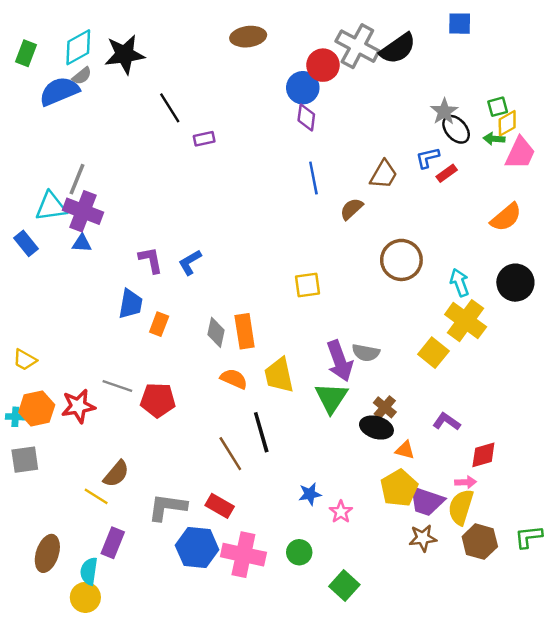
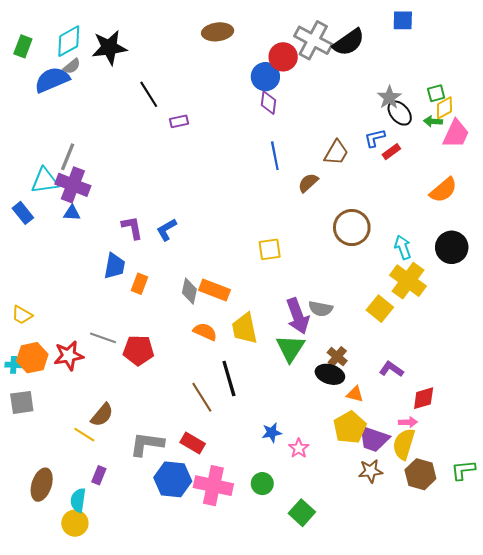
orange rectangle: (245, 331) -> (214, 290), turned -60
purple rectangle: (113, 543) -> (99, 475), size x0.7

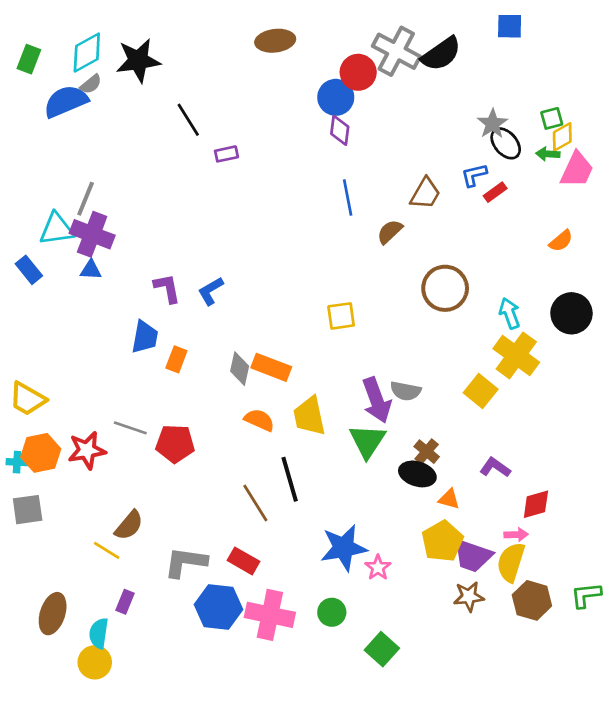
orange semicircle: (443, 190) -> (561, 241), size x0.7
yellow trapezoid: (22, 315) -> (28, 399), size x1.4
blue star: (272, 433) -> (344, 548), size x1.8

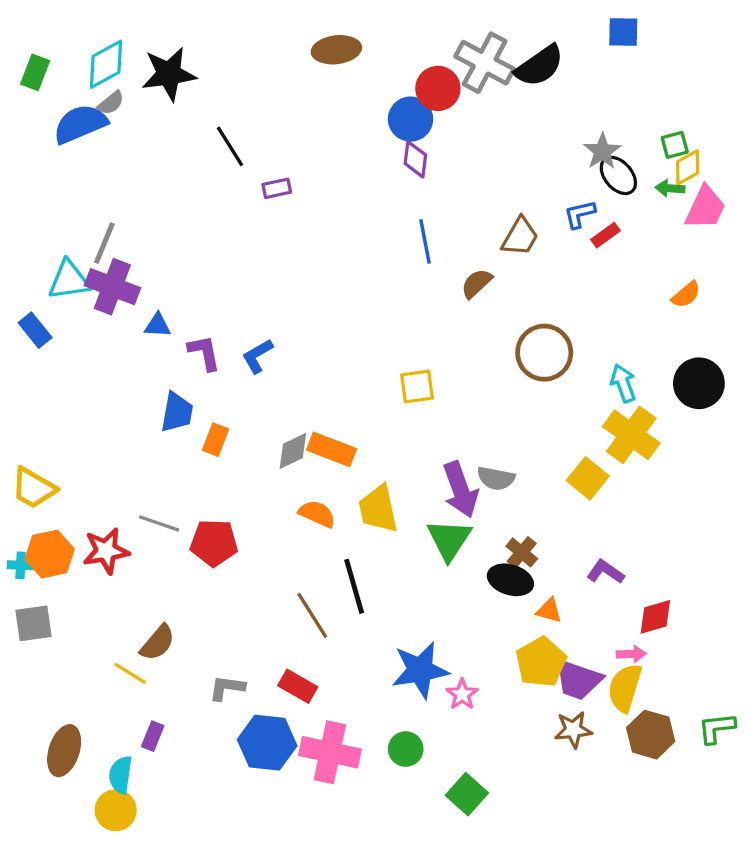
blue triangle: (91, 270) -> (158, 325), moved
gray diamond: (240, 369) -> (293, 451), turned 52
gray L-shape: (186, 562) -> (227, 688), size x0.7

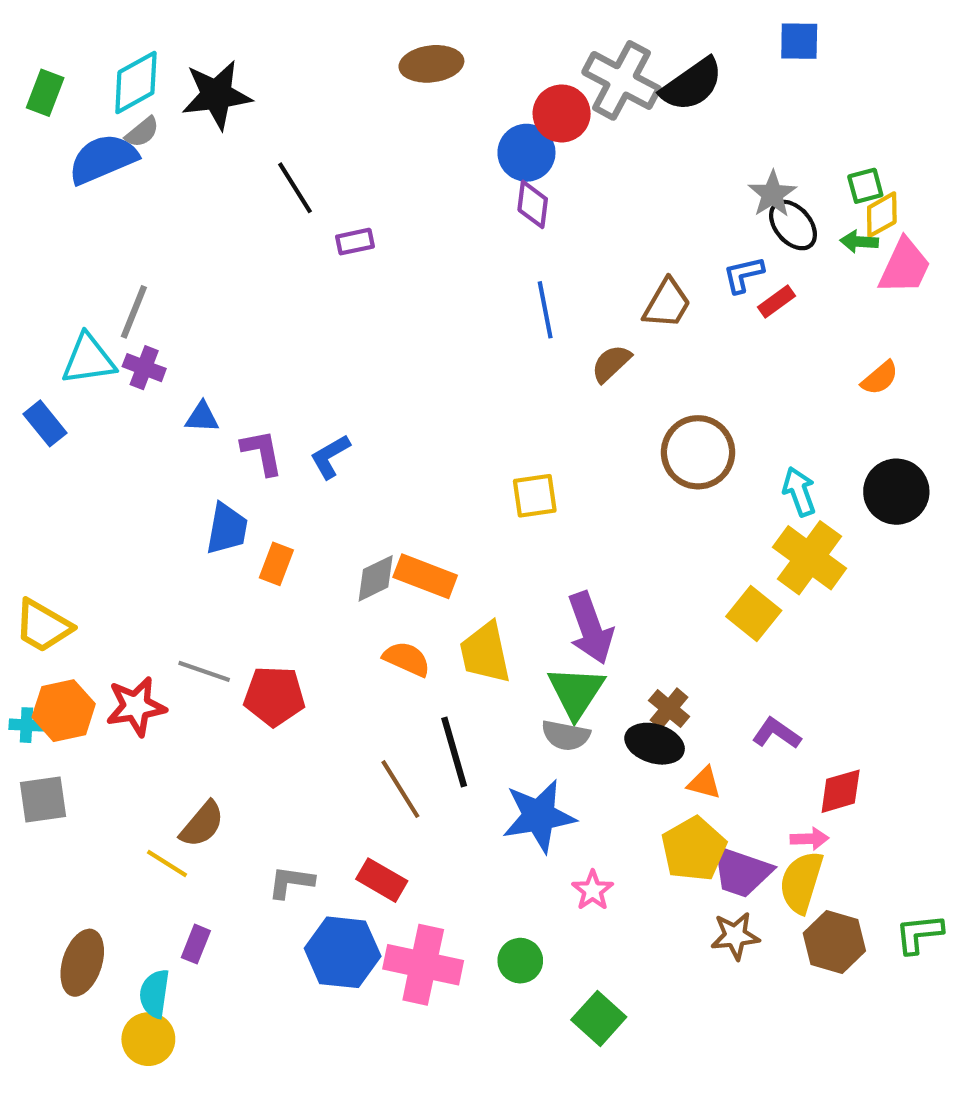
purple cross: (112, 287) -> (144, 368), size x0.6
gray semicircle: (496, 478) -> (566, 735), moved
blue star: (420, 670) -> (539, 816), moved

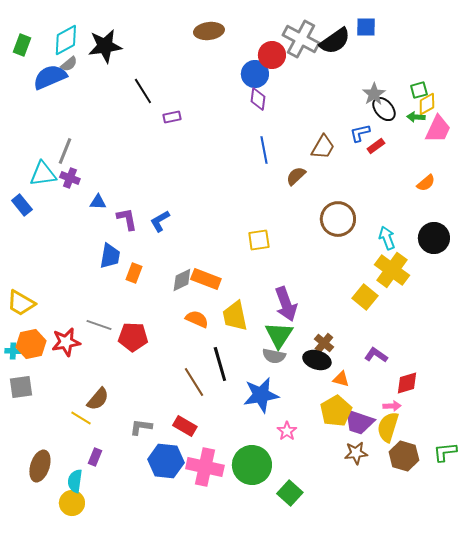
blue square: (799, 41) -> (366, 27), moved
green circle: (520, 961) -> (252, 465), size x1.8

